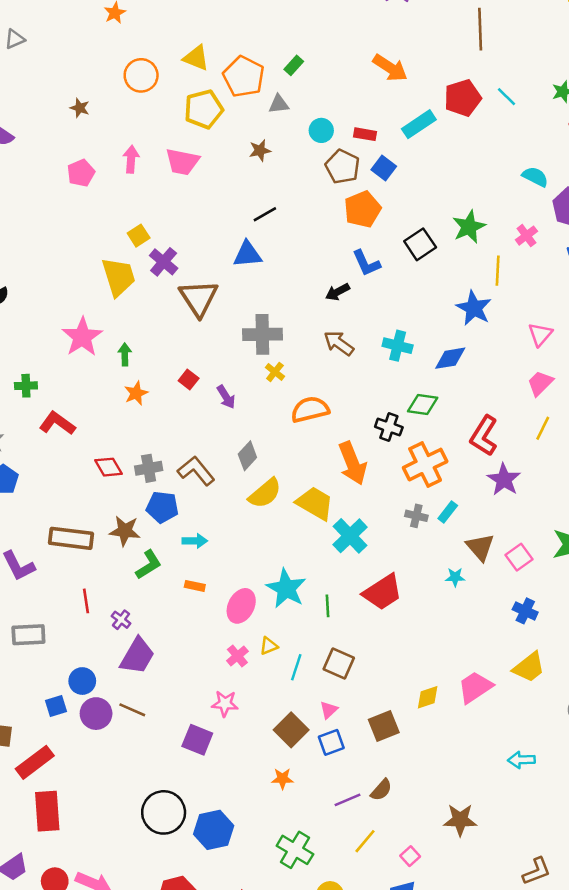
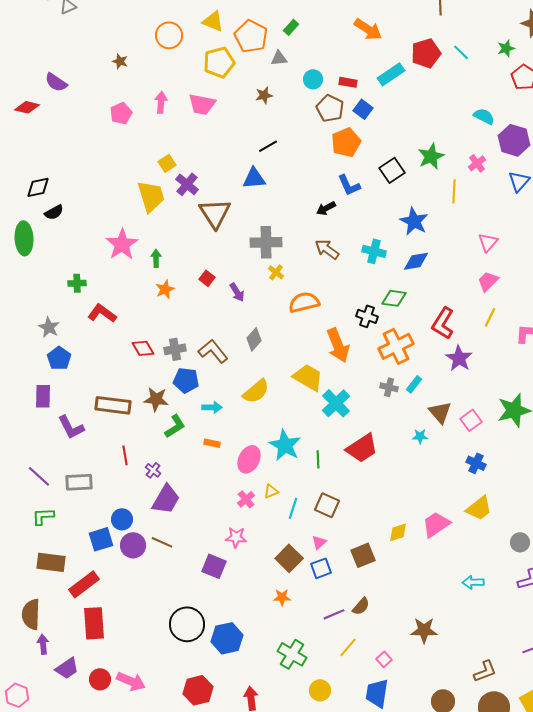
blue star: (474, 308) -> (414, 221), moved
yellow semicircle: (265, 493) -> (256, 391), moved
blue square: (56, 706) -> (101, 539), size x1.4

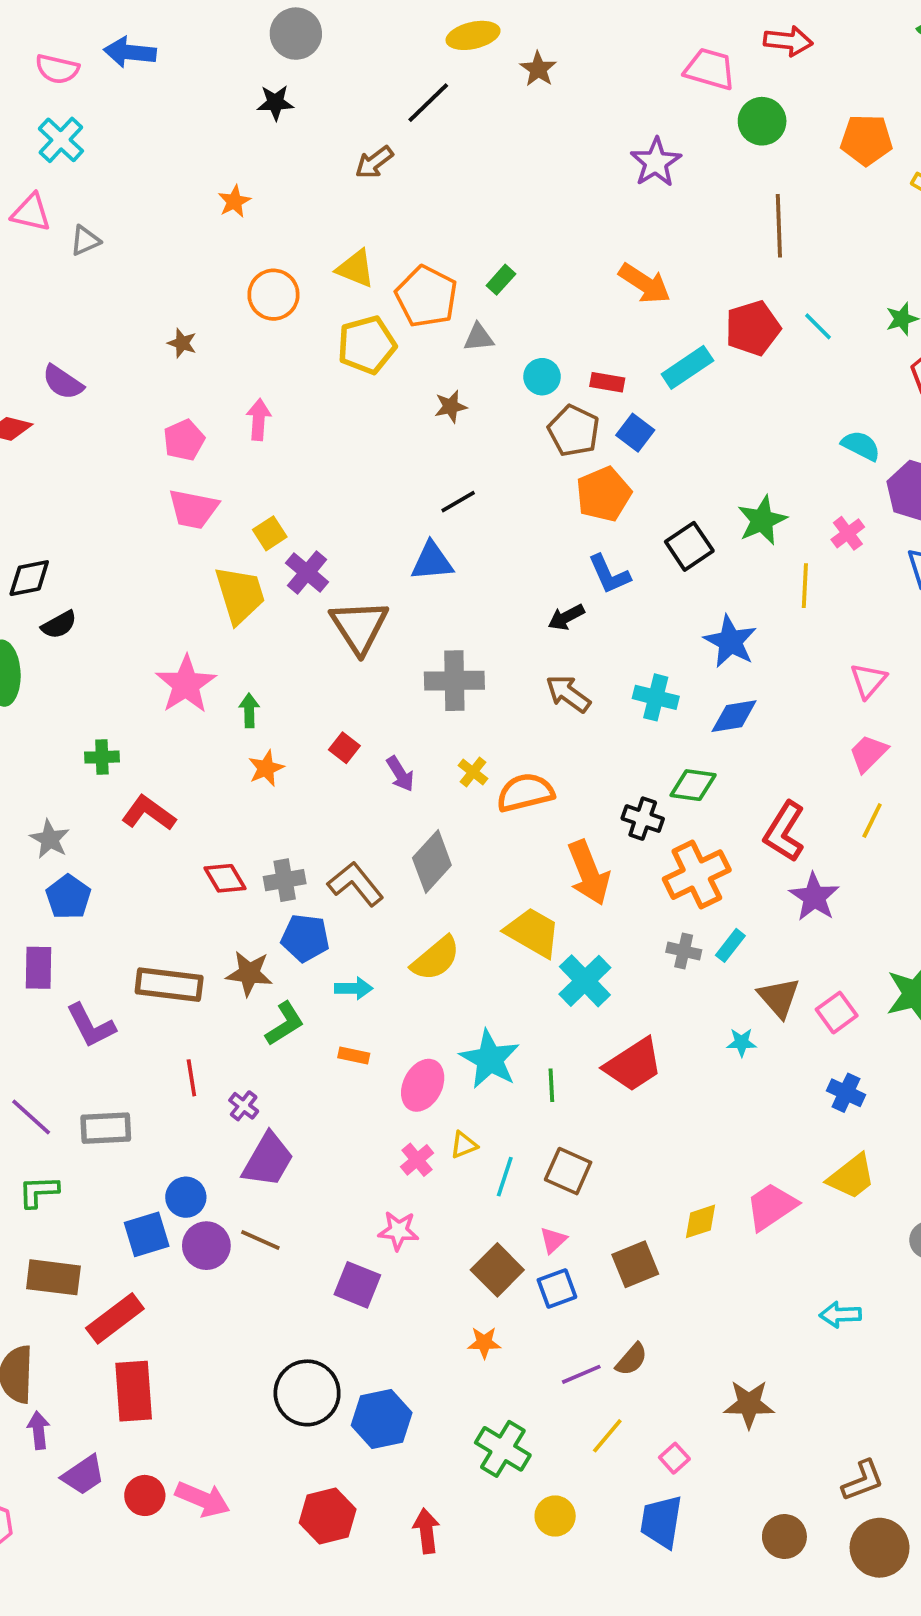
pink trapezoid: (202, 104) -> (193, 509), moved
yellow cross: (276, 272) -> (473, 772), moved
gray diamond: (254, 339) -> (432, 861), size x1.4

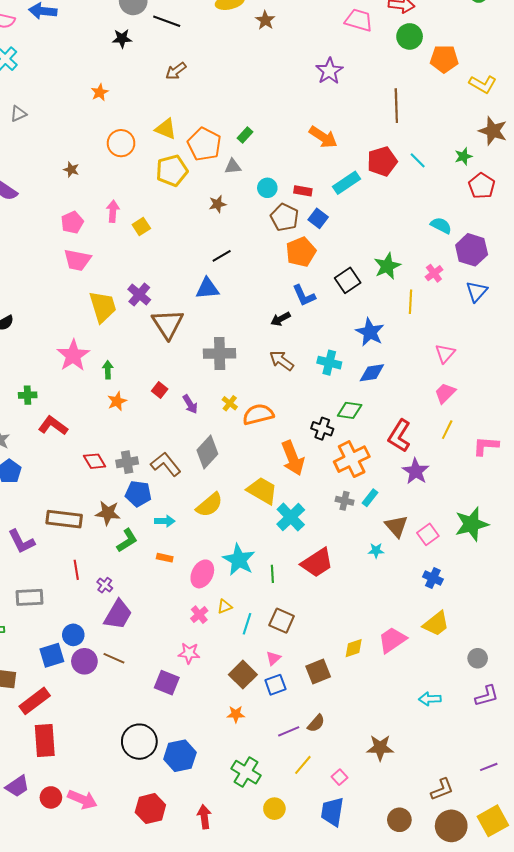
black line: (428, 103) -> (167, 21), moved, turned 64
green circle: (762, 121) -> (410, 36), moved
yellow square: (270, 533) -> (141, 226), moved

